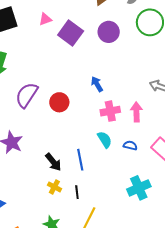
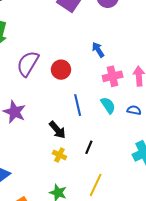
blue line: (80, 160) -> (78, 105), moved
black line: (77, 192) -> (89, 147), moved, turned 32

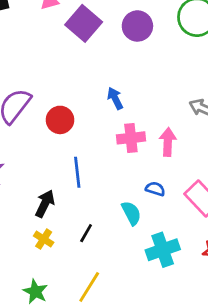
cyan semicircle: (108, 105) -> (131, 213), moved
black arrow: (57, 130) -> (45, 204), turned -120

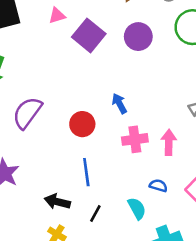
red circle: (60, 120) -> (82, 124), moved
black arrow: (45, 204) -> (57, 202), turned -100
black line: (86, 233) -> (95, 214), moved

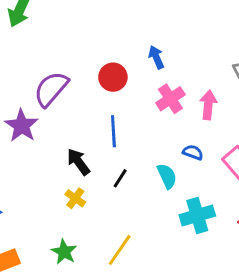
purple semicircle: (27, 113) -> (51, 89), moved
pink cross: (135, 139) -> (170, 99), turned -30
black arrow: (57, 202) -> (78, 162), turned 35

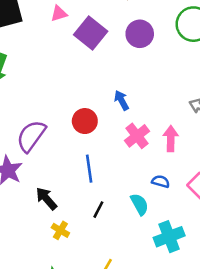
black arrow: (78, 162) -> (46, 199), moved

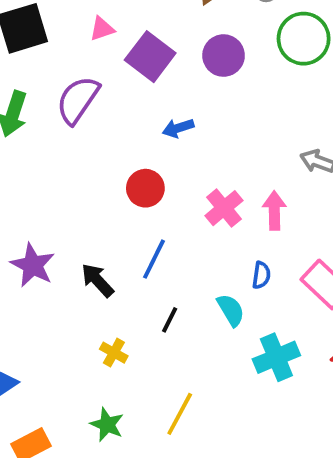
blue arrow: (121, 100) -> (178, 128), moved, turned -78
purple semicircle: (31, 136) -> (78, 100), moved
blue line: (89, 169) -> (154, 259), turned 36
blue semicircle: (161, 181) -> (261, 275), turned 84
black arrow: (46, 199) -> (97, 280), moved

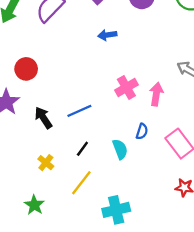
red circle: (145, 188) -> (26, 69), moved
blue line: (154, 259) -> (79, 111), turned 30
cyan cross: (276, 357) -> (116, 210), moved
yellow line: (180, 414) -> (81, 183), moved

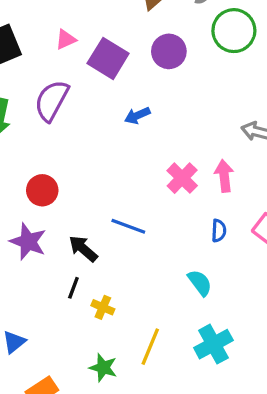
blue line: (79, 111) -> (128, 226), turned 60
black line: (82, 149) -> (73, 288), moved
cyan semicircle: (120, 149) -> (200, 283), moved
yellow line: (81, 183) -> (150, 347), moved

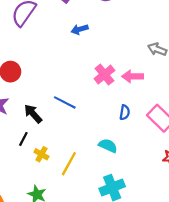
pink arrow: (224, 176) -> (133, 76), turned -90
cyan semicircle: (200, 283) -> (108, 146), turned -36
yellow line: (150, 347) -> (69, 164), moved

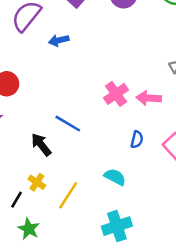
blue arrow: (80, 29) -> (59, 40), moved
black arrow: (33, 114) -> (41, 145), moved
black line: (23, 139) -> (17, 200), moved

